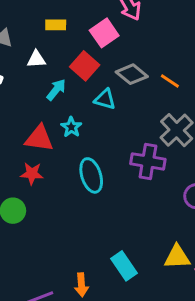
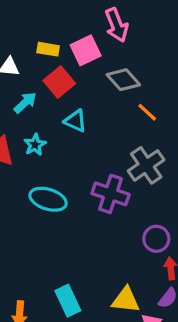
yellow rectangle: (56, 25) -> (48, 49), moved
gray diamond: (132, 74) -> (123, 80), moved
cyan ellipse: (91, 175) -> (48, 199), turned -64

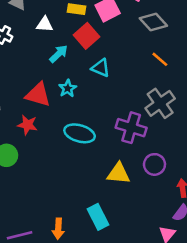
gray diamond: (123, 80) -> (153, 22), moved
purple circle: (156, 239) -> (154, 164), moved
yellow triangle: (126, 300) -> (119, 173), moved

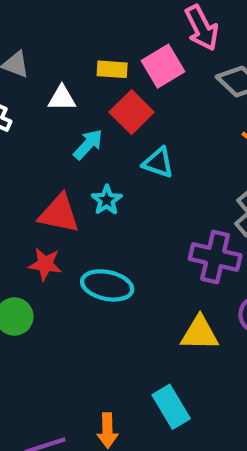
cyan ellipse: (80, 133) -> (107, 285), moved

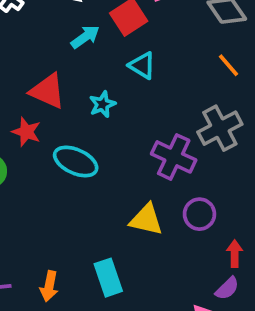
cyan star: (107, 200) -> (102, 104), moved

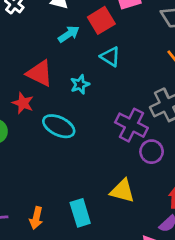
purple circle: (199, 214) -> (152, 152), moved
yellow triangle: (146, 220) -> (122, 191), moved

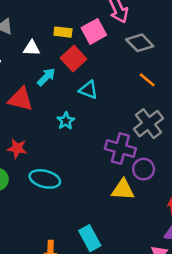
red triangle: (40, 73) -> (21, 99), moved
cyan ellipse: (59, 126) -> (45, 179), moved
yellow triangle: (122, 191) -> (123, 190), moved

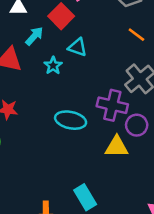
cyan star: (66, 121) -> (53, 66), moved
cyan ellipse: (45, 179) -> (71, 120), moved

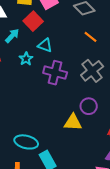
purple cross: (112, 105) -> (55, 73), moved
cyan ellipse: (71, 120) -> (26, 142), moved

